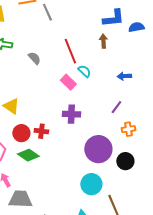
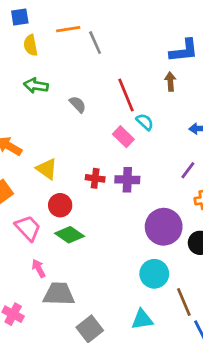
red cross: (41, 131) -> (95, 178), moved

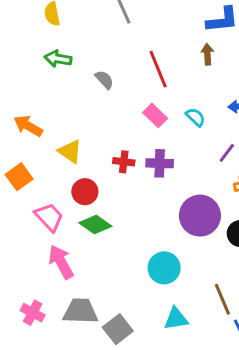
cyan semicircle: (145, 122) -> (195, 117), moved
pink arrow: (39, 268) -> (61, 262), size x1.6
cyan circle: (154, 274) -> (164, 268), moved
gray trapezoid: (59, 294) -> (80, 311), moved

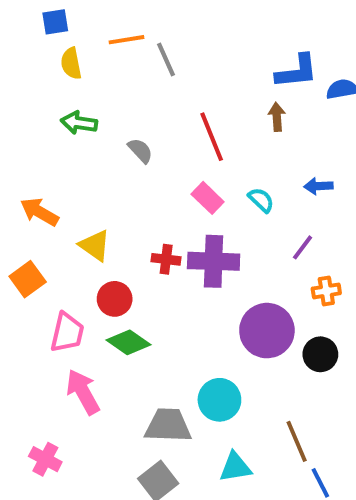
purple cross: (160, 163) -> (214, 261), size x1.4
pink trapezoid: (49, 217) -> (67, 333), turned 56
gray trapezoid: (80, 311) -> (168, 426), moved

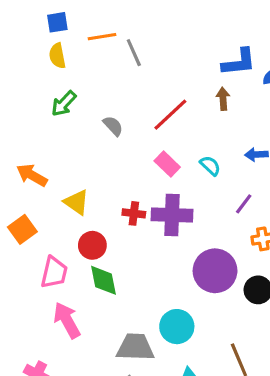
blue square: (55, 22) -> (57, 22), moved
green arrow: (79, 123) -> (64, 104), turned -56
red line: (212, 137) -> (170, 115), turned 69
green diamond: (128, 342) -> (104, 280), turned 44

